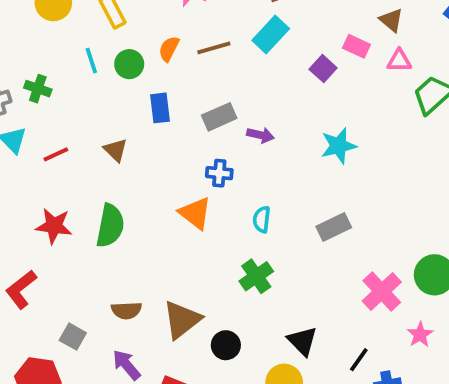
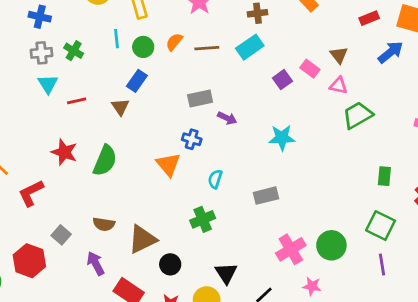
blue rectangle: (160, 108) -> (137, 81), moved, turned 30
pink star: (420, 335) -> (312, 286), turned 30

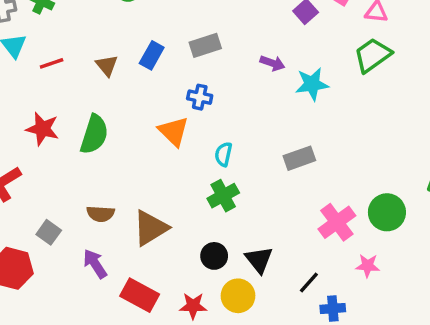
blue rectangle: (137, 81) -> (152, 55), moved
green trapezoid: (358, 115) -> (373, 55), moved
purple arrow: (227, 118) -> (272, 63), moved
cyan semicircle: (215, 179) -> (223, 154), moved
black circle: (170, 264) -> (214, 256), moved

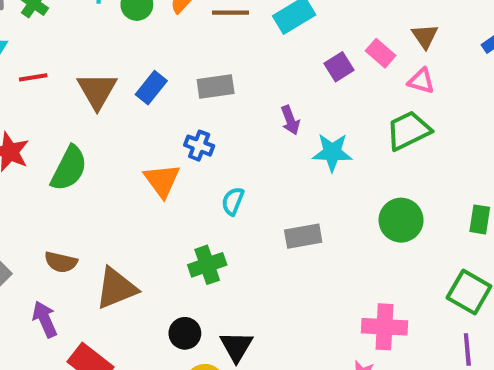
purple arrow: (272, 63) -> (290, 120), turned 40
brown triangle: (107, 65) -> (97, 91), size x1.5
cyan semicircle: (223, 154) -> (233, 201), moved
green circle: (387, 212) -> (401, 220), moved
pink cross: (337, 222) -> (384, 327), moved, turned 30

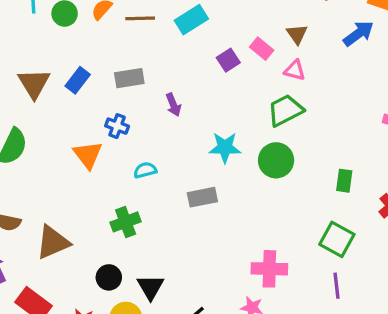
purple arrow: (290, 120) -> (173, 105), moved
cyan star: (332, 152) -> (225, 148), moved
cyan semicircle: (233, 201) -> (145, 170), turned 55
green circle: (401, 220) -> (276, 160), moved

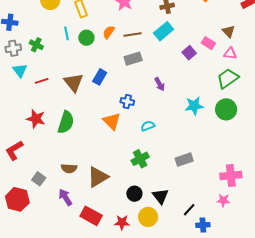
gray rectangle: (129, 78) -> (133, 59), moved
gray rectangle: (202, 197) -> (184, 160), moved

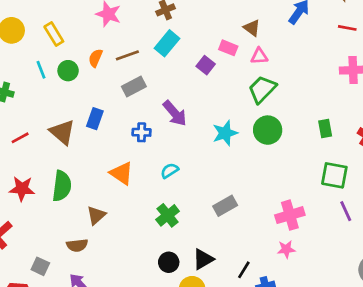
purple arrow: (160, 84) -> (175, 113), size x1.5
blue cross: (127, 102) -> (142, 132), moved
brown triangle: (98, 177) -> (96, 215), moved, size x0.7
black triangle: (160, 196) -> (203, 259), turned 48

